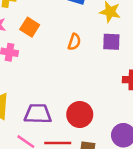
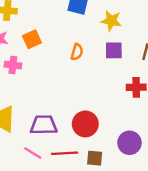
orange square: (30, 27) -> (32, 39), turned 36

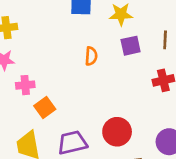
orange square: (32, 39) -> (45, 107), moved

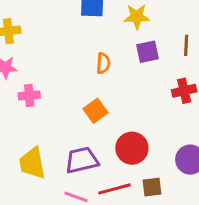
orange square: (45, 107) -> (95, 111), moved

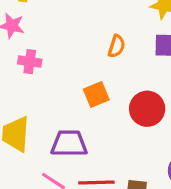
red circle: (132, 148) -> (147, 109), moved

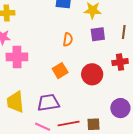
pink cross: (30, 62) -> (17, 57), size x1.5

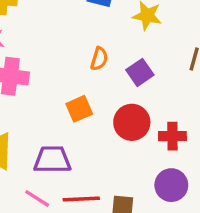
purple square: (98, 34) -> (140, 72), moved, turned -35
red cross: (120, 62) -> (172, 136), moved

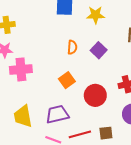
red circle: (132, 122) -> (95, 95), moved

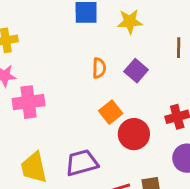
orange square: (67, 80) -> (111, 112), moved

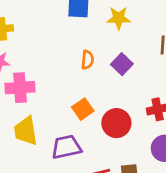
orange square: (111, 112) -> (83, 109), moved
yellow trapezoid: (34, 167) -> (26, 131), moved

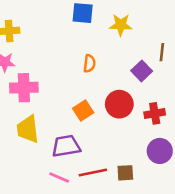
purple square: (122, 64) -> (142, 71), moved
red circle: (116, 123) -> (119, 104), moved

